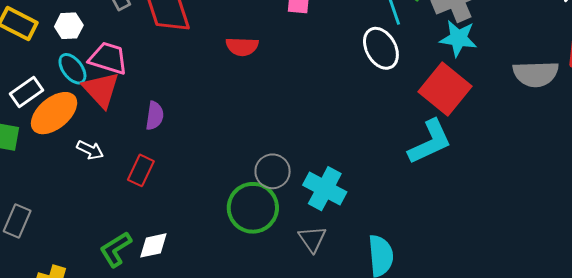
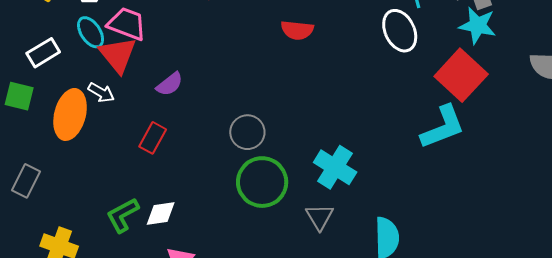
red semicircle: (242, 47) -> (297, 30), moved
orange ellipse: (54, 113) -> (70, 114), moved, turned -39
purple semicircle: (155, 116) -> (170, 84), turned 40
white arrow: (90, 150) -> (101, 93), moved
gray circle: (273, 171) -> (247, 132), moved

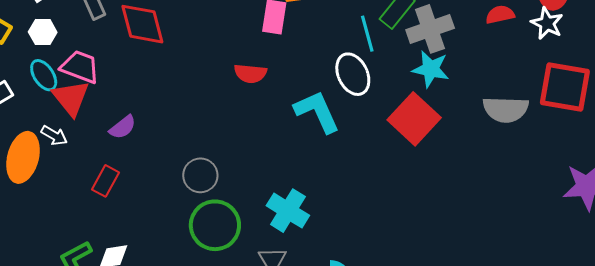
cyan L-shape: (443, 127) -> (317, 112), moved, turned -93

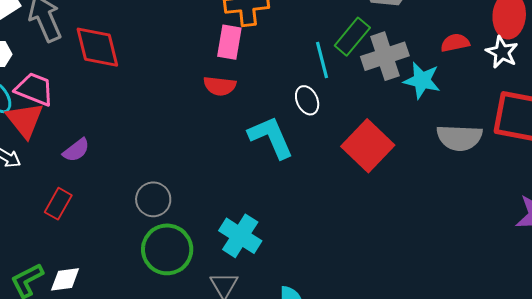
cyan star: (431, 69) -> (422, 80), moved
red semicircle: (250, 73) -> (220, 86), moved
white ellipse: (353, 74) -> (307, 100), size x0.7

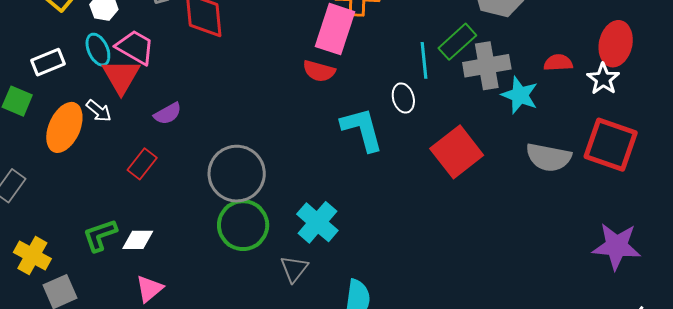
pink rectangle: (229, 42) -> (335, 29), size x1.4
gray circle: (153, 199) -> (237, 174), size x1.6

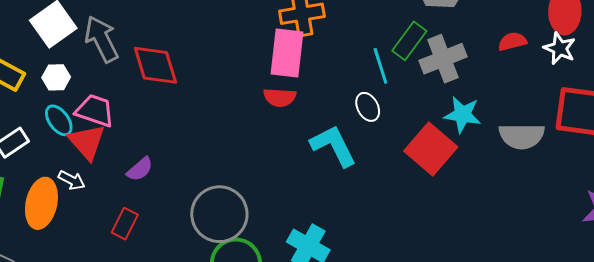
cyan star: (520, 95) -> (462, 115), moved

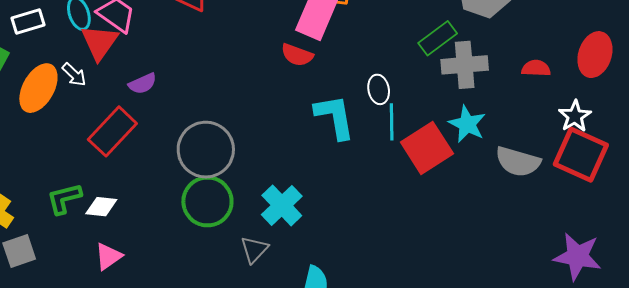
white star: (560, 48) -> (575, 116), moved
cyan line: (380, 66) -> (392, 122), moved
red rectangle: (125, 224) -> (112, 131), size x1.6

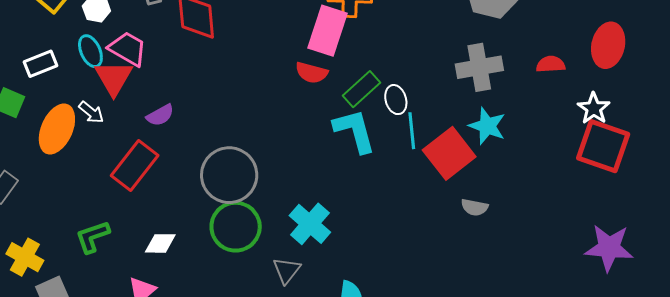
green rectangle: (438, 38) -> (361, 89), moved
gray semicircle: (518, 162) -> (475, 207), moved, size x0.6
white diamond: (101, 207) -> (160, 243), moved

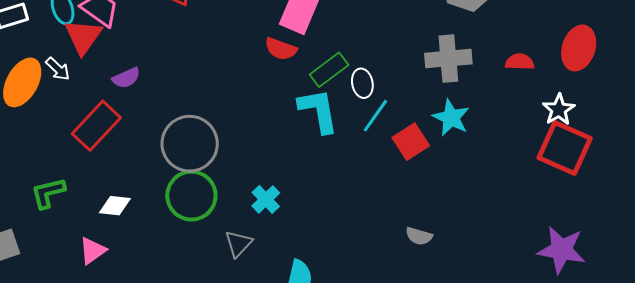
cyan line: (412, 131) -> (375, 116), turned 36
red square: (449, 153) -> (411, 142), size x0.7
gray semicircle: (475, 207) -> (419, 236), moved
cyan cross: (310, 224) -> (266, 199), size x0.7

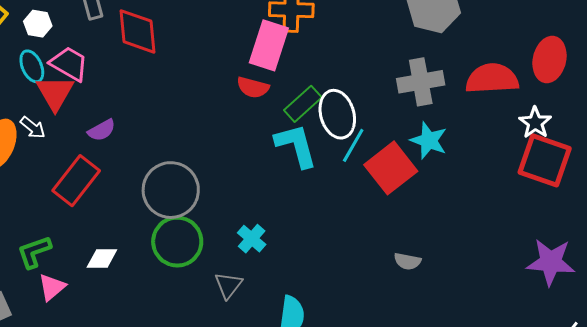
red semicircle: (520, 62) -> (492, 79), size x1.8
white ellipse: (362, 83) -> (337, 114), size x1.6
red square: (411, 142) -> (391, 168), size x1.4
pink triangle: (92, 251) -> (52, 287), moved

